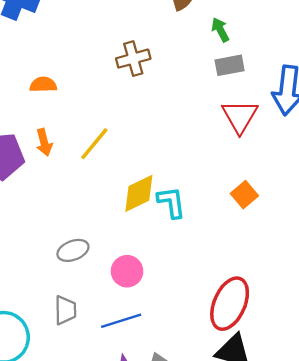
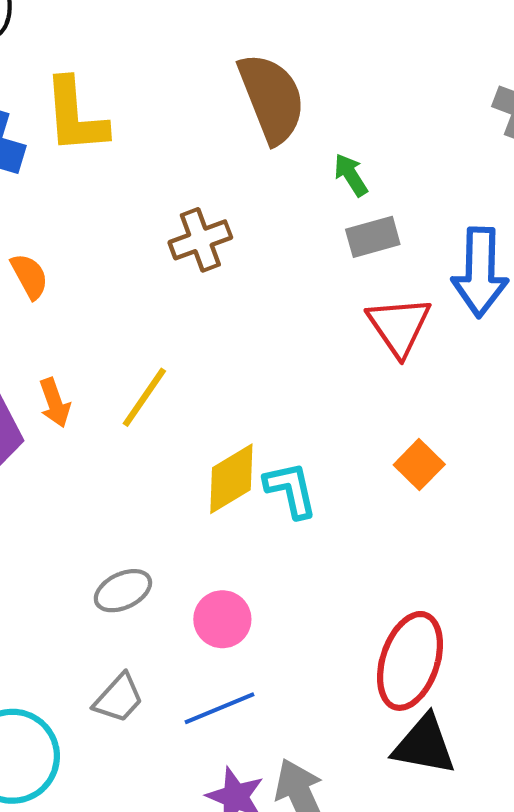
orange semicircle: (43, 85) -> (29, 276), moved, turned 68
gray trapezoid: (65, 310) -> (119, 698), turned 48

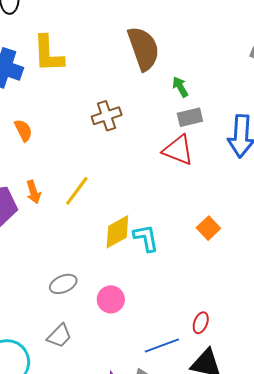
red triangle: (399, 326) -> (178, 150), moved, turned -36
red ellipse: (410, 661) -> (201, 323), size x0.5
blue line: (220, 708) -> (162, 345), moved

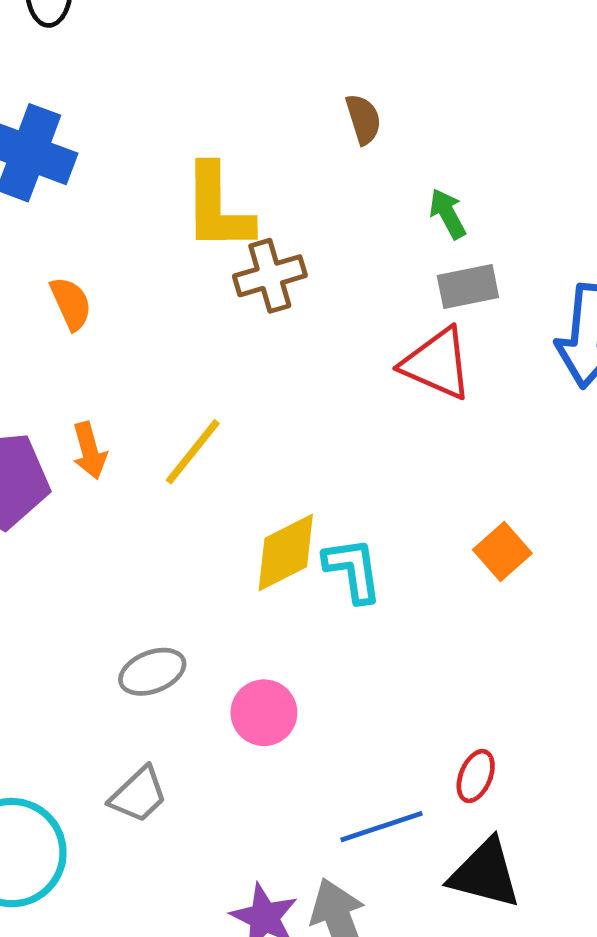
brown semicircle: (143, 48) -> (363, 119), size x0.5
yellow L-shape: (48, 54) -> (218, 208), moved

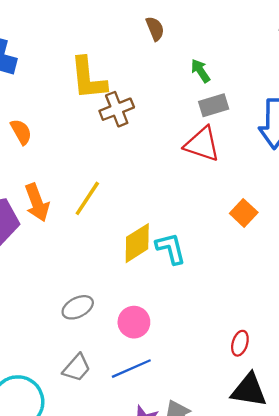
orange arrow: (89, 451) -> (37, 203), size x1.4
orange square: (502, 552) -> (244, 213), moved
blue line: (381, 827) -> (131, 369), moved

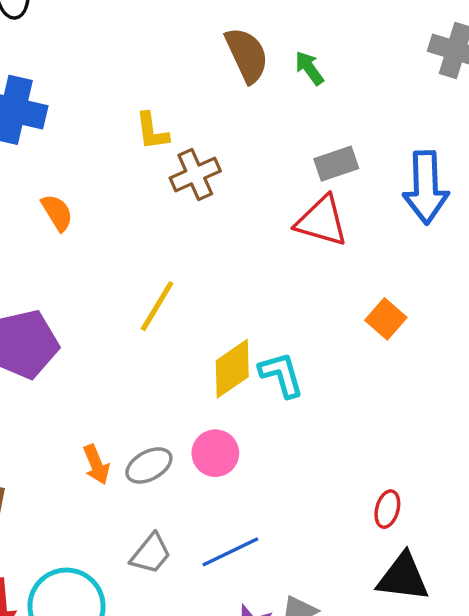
brown semicircle: (155, 29) -> (247, 55), size x1.6
green arrow: (200, 71) -> (309, 68), moved
yellow L-shape: (88, 78) -> (152, 131), size x0.6
orange arrow: (37, 203) -> (96, 464), moved, size x0.7
pink circle: (134, 322) -> (215, 453), moved

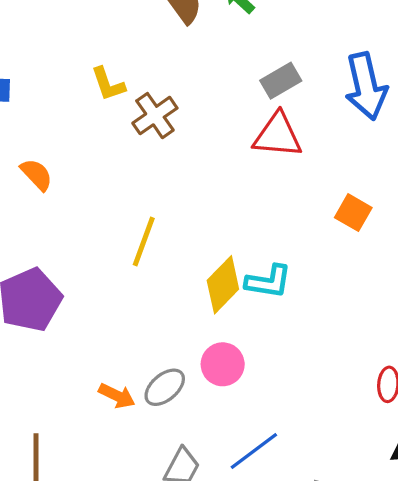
cyan L-shape: (281, 375) -> (268, 282), turned 126
orange arrow: (96, 464) -> (117, 396), turned -30

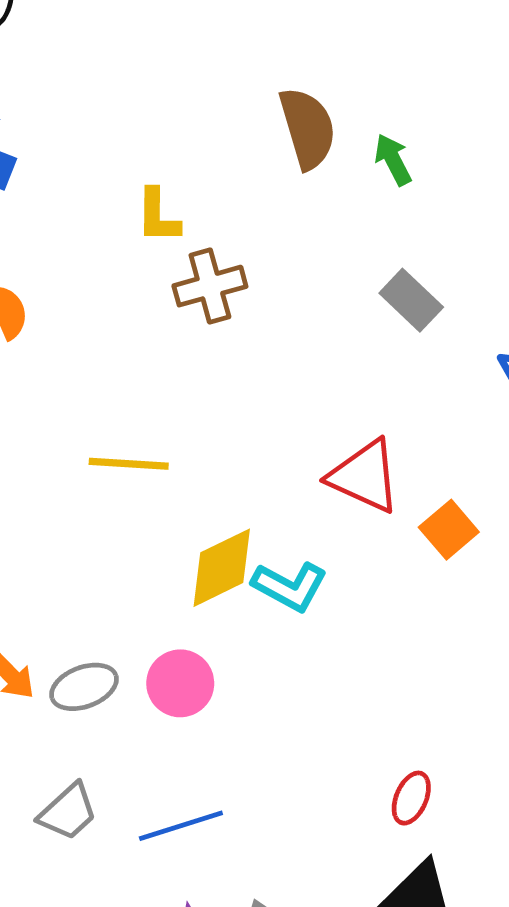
gray rectangle: (281, 81) -> (411, 300), turned 54
red triangle: (278, 135) -> (365, 476), moved
yellow line: (144, 242) -> (129, 464), turned 54

